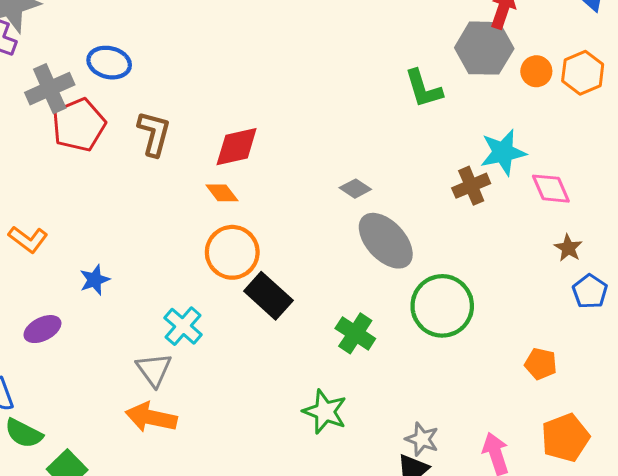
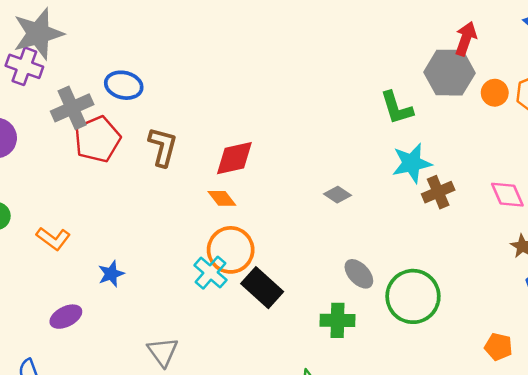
cyan star: (503, 152) -> (412, 163), moved
gray ellipse: (386, 241) -> (359, 274), moved, size x0.6
cyan cross: (183, 326) -> (211, 273), moved
green cross: (355, 333) -> (338, 320), turned -32

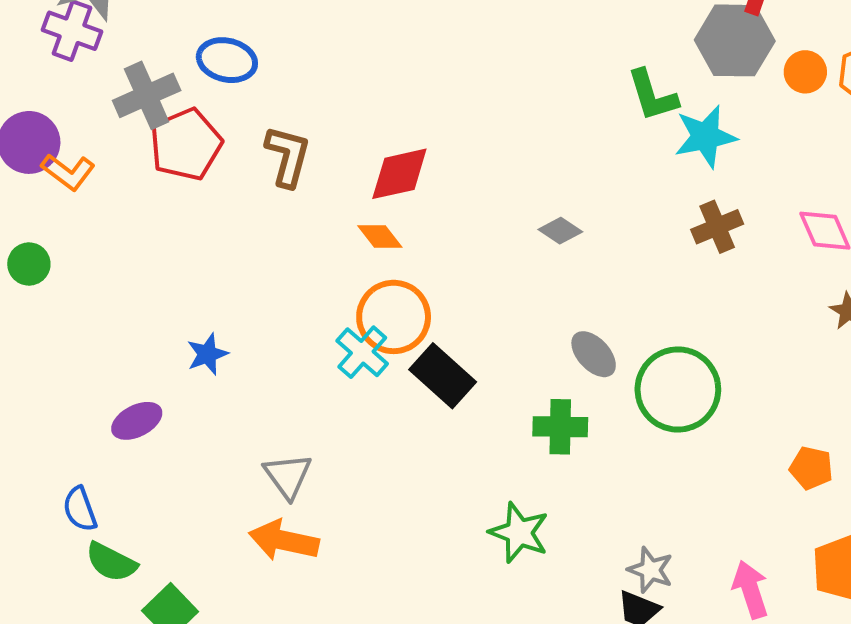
cyan star: (412, 163) -> (705, 137), moved
orange L-shape: (53, 239) -> (68, 172), moved

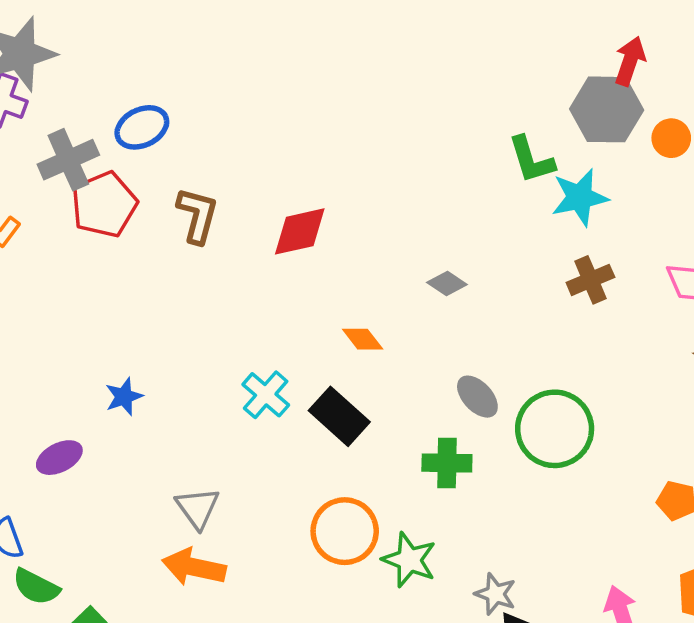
blue ellipse: (227, 60) -> (142, 127), turned -39
orange diamond: (380, 237) -> (363, 339), moved
orange circle: (394, 317) -> (345, 531), moved
gray star: (650, 570) -> (495, 594), moved

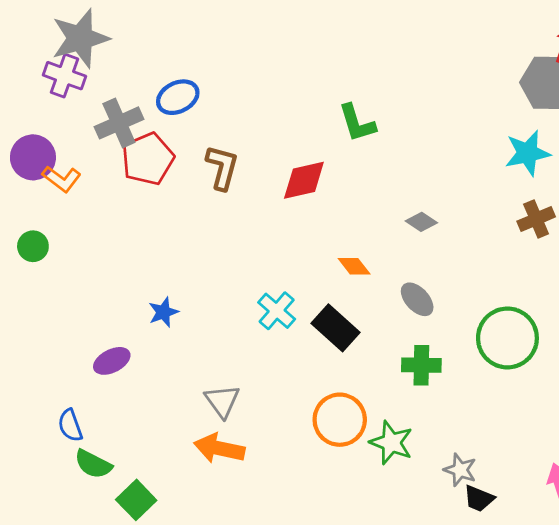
green L-shape: (531, 160) -> (357, 123), moved
gray ellipse: (477, 397) -> (417, 299), moved

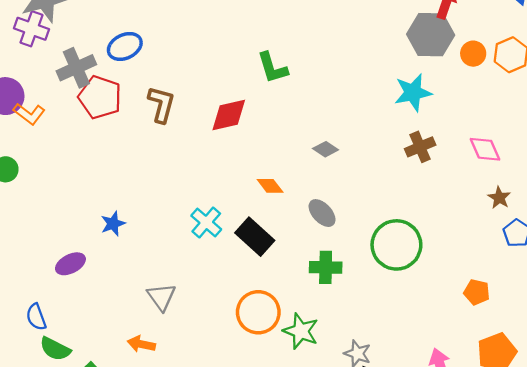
red pentagon: (148, 159) -> (100, 97), turned -30
orange arrow: (219, 448) -> (141, 344), moved, size x0.7

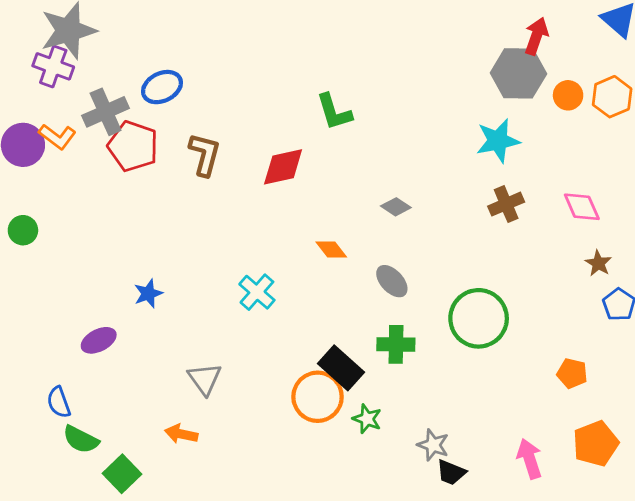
orange L-shape: (29, 114) -> (57, 137), moved
black rectangle: (255, 237) -> (341, 368), moved
green star: (301, 331) -> (367, 419), size x0.7

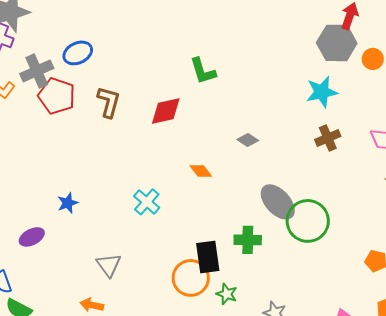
gray ellipse: (392, 281) -> (278, 202), moved, size x1.5
black rectangle: (341, 368) -> (208, 257), turned 40

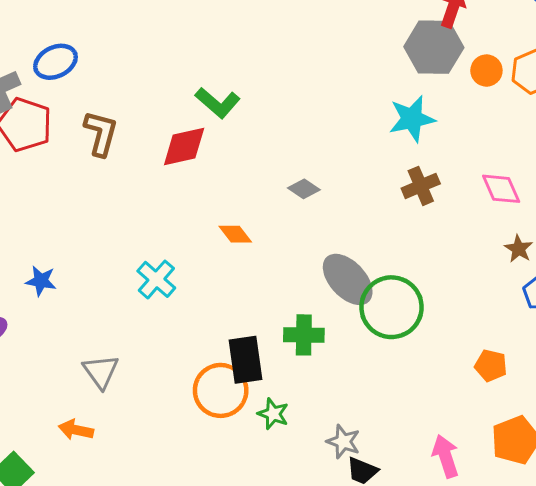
green L-shape: (203, 71) -> (218, 103), moved, turned -32
blue star: (68, 203) -> (41, 281), turned 30

